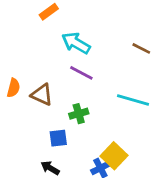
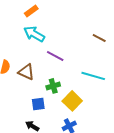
cyan arrow: (76, 43) -> (34, 34), moved
yellow square: (114, 156) -> (72, 101), moved

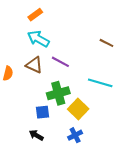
brown triangle: (26, 72) -> (34, 65), moved
green cross: (53, 86) -> (58, 93), size x1.5

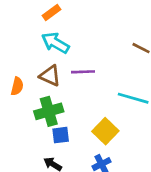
purple line: (60, 62) -> (83, 72), turned -30
green cross: (58, 93) -> (49, 111), moved

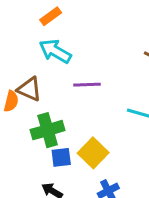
brown triangle: (50, 76) -> (29, 89), moved
yellow square: (105, 131) -> (93, 153), moved

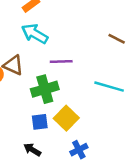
green cross: (48, 130) -> (45, 89), moved

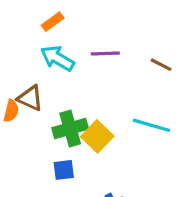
purple line: (61, 61) -> (105, 54), moved
yellow square: (66, 118) -> (97, 136), moved

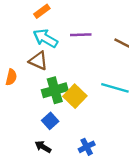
brown triangle: (30, 98) -> (38, 61), moved
blue square: (64, 170) -> (50, 121), turned -35

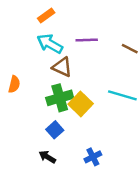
brown triangle: (38, 61) -> (62, 67), moved

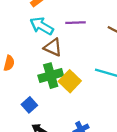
blue square: (55, 130) -> (29, 105), moved

